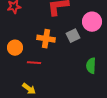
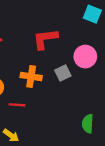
green semicircle: (91, 66) -> (88, 124), moved

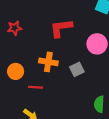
gray square: (63, 73) -> (77, 69), moved

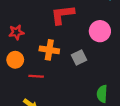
red star: (15, 28) -> (16, 32), moved

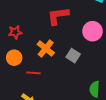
orange cross: (49, 50) -> (46, 48), turned 30
gray square: (79, 58) -> (73, 56), turned -32

